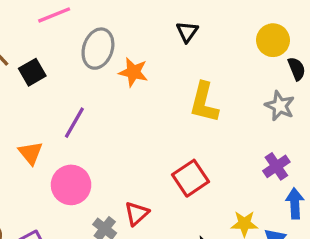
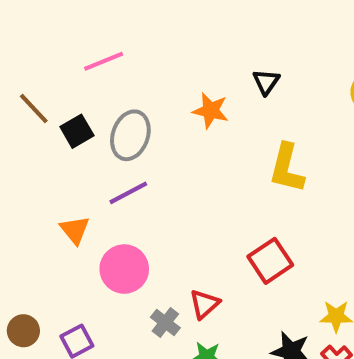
gray ellipse: (98, 49) -> (130, 135), moved
orange star: (133, 72) -> (211, 111), moved
purple line: (74, 123) -> (128, 193), turned 32

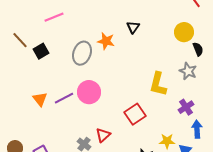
gray ellipse: (130, 135) -> (82, 53), moved
yellow L-shape: (287, 168) -> (158, 84), moved
purple line: (128, 193) -> (64, 98), moved
pink circle: (124, 269) -> (89, 92), moved

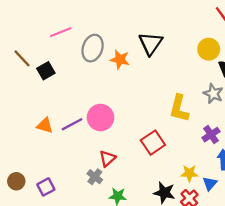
black triangle: (133, 27) -> (151, 44), size x1.6
gray ellipse: (82, 53) -> (93, 48), moved
orange triangle: (40, 99) -> (45, 125), turned -35
red triangle: (103, 135) -> (107, 158), moved

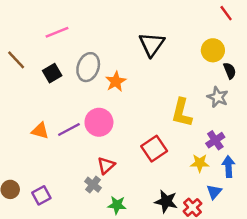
gray ellipse: (93, 48) -> (88, 67), moved
orange star: (120, 59) -> (116, 81), moved, turned 30
black square: (46, 71) -> (52, 73), moved
yellow star: (189, 173) -> (200, 163), moved

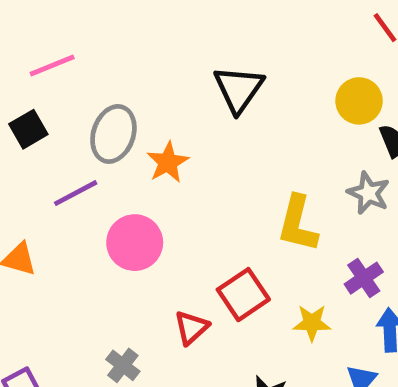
black square: (52, 73) -> (28, 129), moved
purple line: (69, 129) -> (76, 193), moved
yellow star: (200, 163) -> (312, 323), moved
red triangle: (106, 165) -> (191, 328), moved

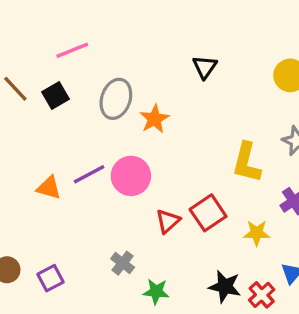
black triangle: (239, 89) -> (205, 67), size x0.7
purple line: (76, 193) -> (89, 174), moved
red triangle: (191, 328) -> (168, 221), moved

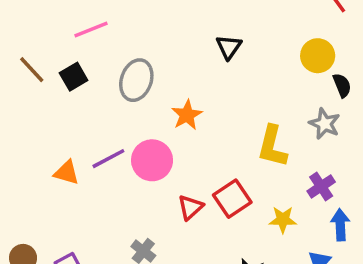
orange star: (154, 119) -> (187, 115), moved

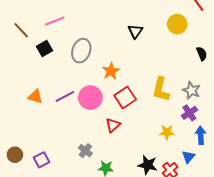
yellow circle: (318, 56) -> (177, 24), moved
brown line: (32, 70) -> (21, 30), moved
gray star: (325, 124) -> (191, 90), moved
orange triangle: (67, 172) -> (35, 97), moved
red square: (232, 199) -> (125, 98), moved

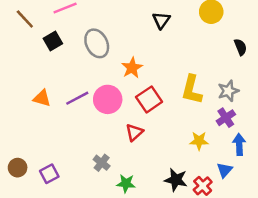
gray ellipse: (81, 51) -> (97, 43), turned -45
gray star: (191, 90) -> (228, 91), turned 30

